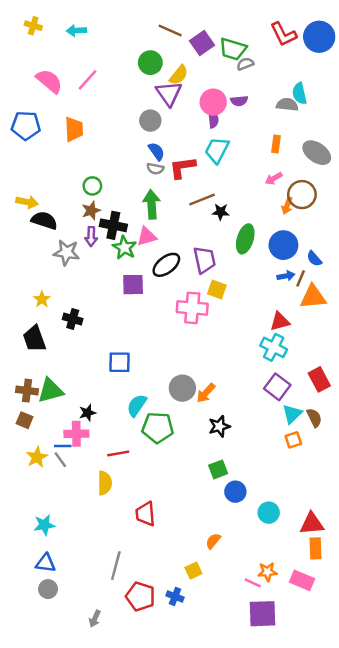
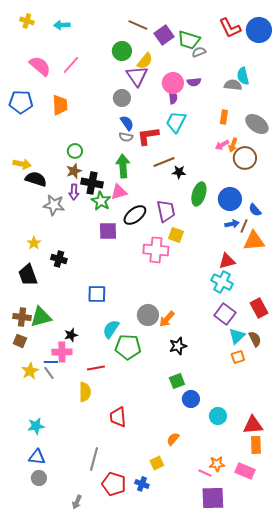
orange arrow: (287, 206) -> (233, 145), moved

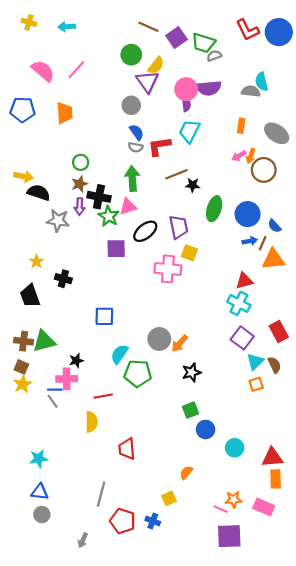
purple semicircle: (194, 82) -> (209, 88), size x1.6
yellow star: (30, 371) -> (22, 384), moved

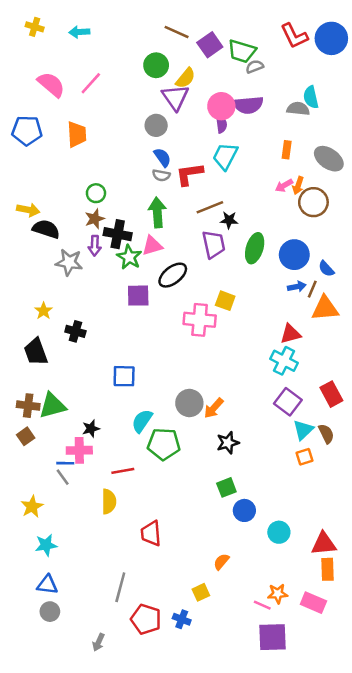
purple trapezoid: (179, 227) -> (214, 244), moved
brown square: (21, 367) -> (26, 436), turned 32
yellow star: (22, 384) -> (32, 507), moved

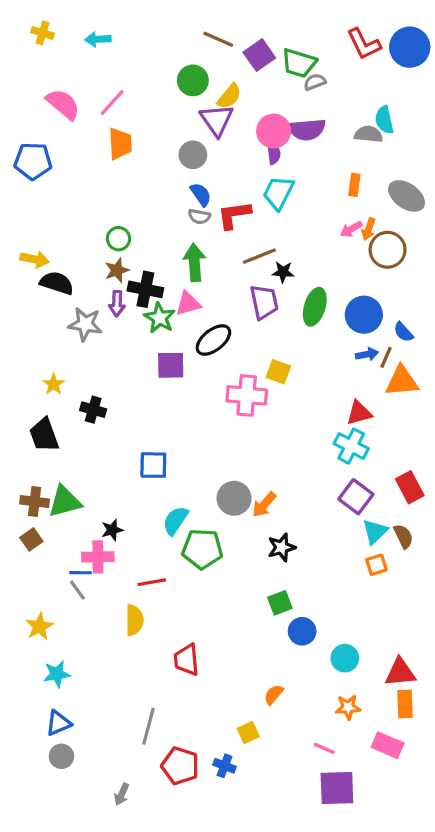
orange trapezoid: (77, 134) -> (120, 144), moved
blue triangle: (47, 585) -> (58, 723), turned -30
orange star: (278, 594) -> (348, 707), moved

